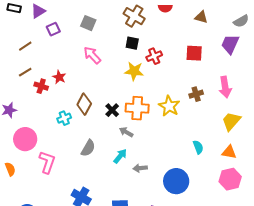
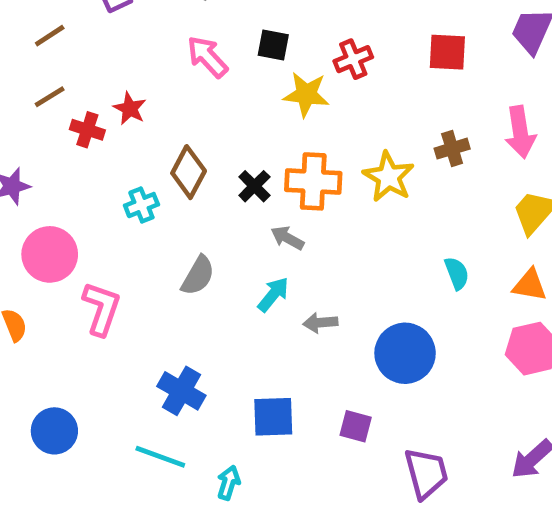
black square: (132, 43) -> (273, 45), moved

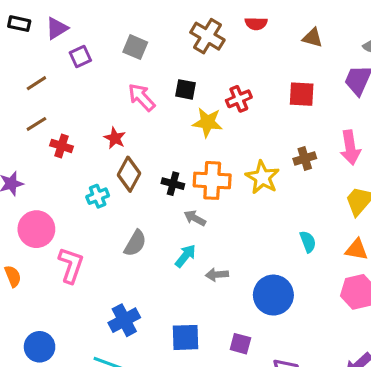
red star: (130, 109) -> (115, 138), moved
black cross: (254, 186) -> (173, 184), turned -30
blue cross: (181, 391) -> (124, 320), turned 32

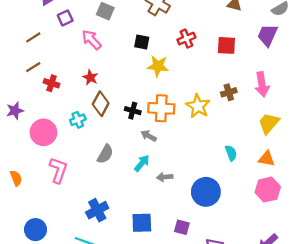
pink arrow: (142, 97) -> (91, 40), moved
red cross: (239, 99) -> (186, 39), moved
pink circle: (36, 229) -> (43, 132), moved

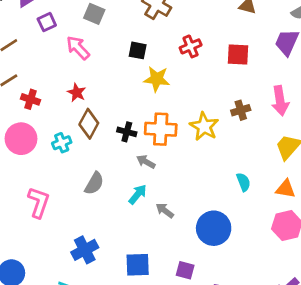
pink circle: (43, 132) -> (21, 139), moved
gray arrow: (165, 177) -> (165, 211), turned 42

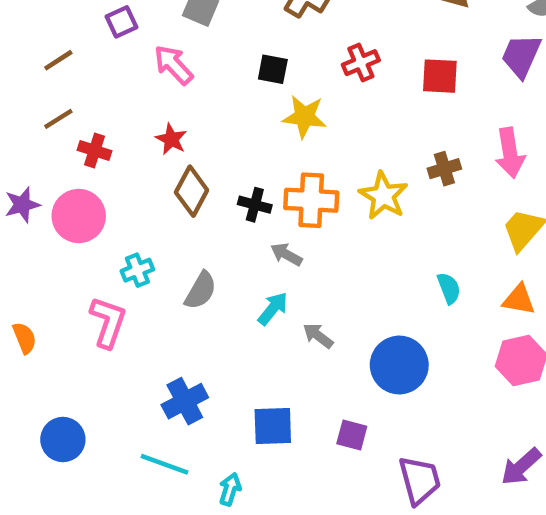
cyan cross: (62, 143) -> (137, 270), moved

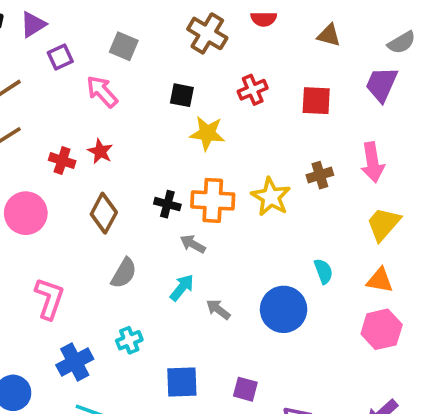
red cross: (94, 151) -> (62, 161), moved
brown diamond: (192, 191) -> (104, 213), moved
cyan cross: (137, 270) -> (129, 340), moved
blue circle: (399, 365) -> (284, 309), moved
blue cross: (185, 401) -> (75, 362), moved

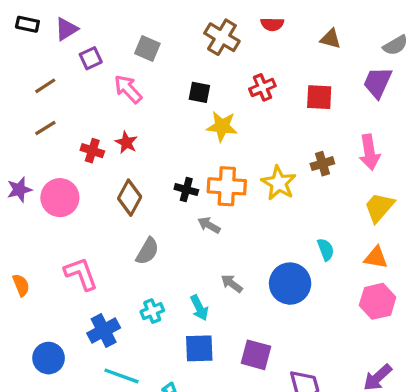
cyan arrow: (182, 288) -> (199, 308), moved, turned 115
pink L-shape: (49, 298) -> (81, 274), turned -39
purple square: (245, 389) -> (256, 355), size x1.4

